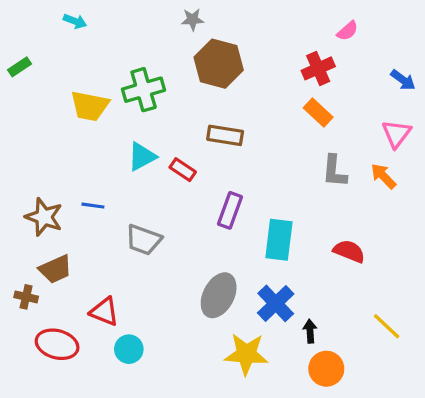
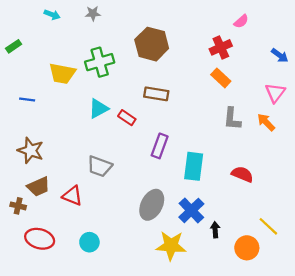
gray star: (192, 19) -> (93, 13), moved
blue line: (93, 206) -> (27, 100), moved
red triangle: (104, 312) -> (72, 196), moved
orange circle: (326, 369) -> (247, 248), moved

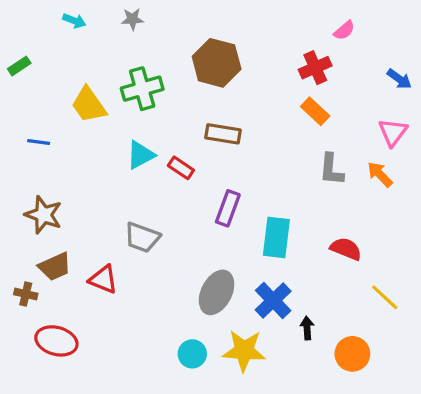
yellow trapezoid: (62, 73) -> (89, 105), turned 44
yellow line: (268, 226) -> (385, 297), moved
cyan circle: (89, 242) -> (192, 354), moved

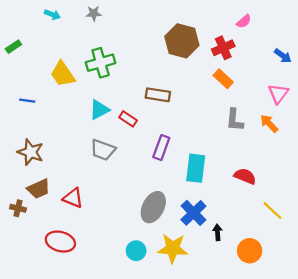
brown hexagon: (217, 63) -> (182, 41), moved
gray trapezoid: (142, 237) -> (103, 150), moved
red ellipse: (56, 341) -> (60, 242), moved

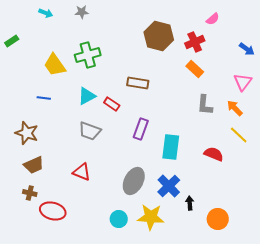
blue line: (27, 101) -> (44, 98), moved
red triangle: (73, 198) -> (82, 172), moved
brown cross: (18, 208) -> (30, 193), moved
yellow line: (273, 211) -> (239, 135), moved

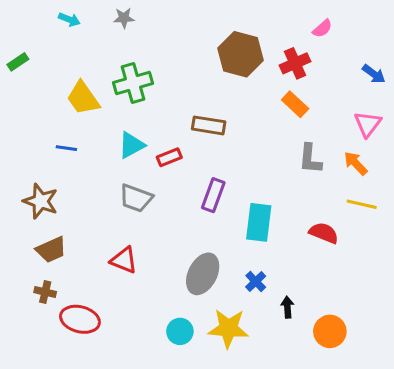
red rectangle: (112, 104) -> (169, 157), turned -56
yellow line: (239, 135) -> (362, 204), turned -30
blue cross: (169, 186) -> (256, 281), size x0.6

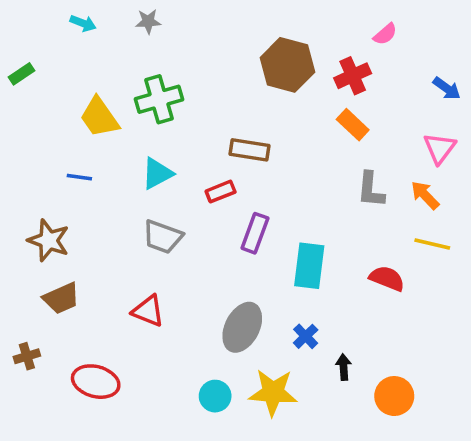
red rectangle: (169, 157) -> (221, 192), moved
brown cross: (45, 292) -> (27, 356), moved, turned -30

